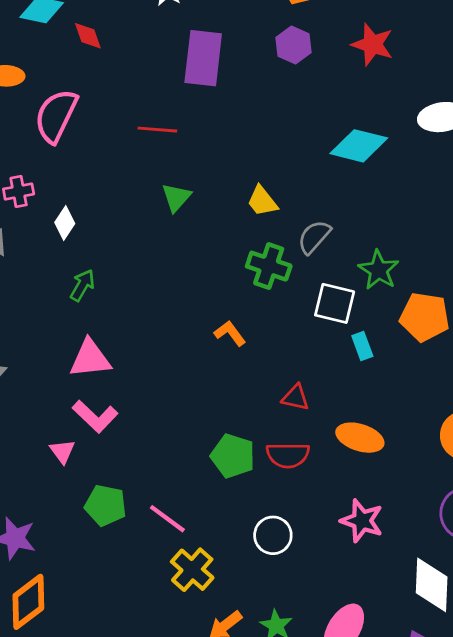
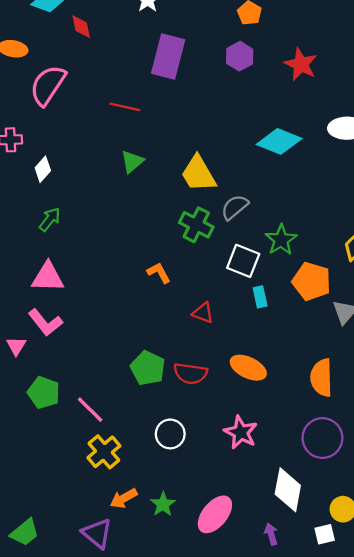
yellow trapezoid: (262, 201) -> (198, 174), size x1.5
red triangle: (295, 397) -> (203, 313), moved

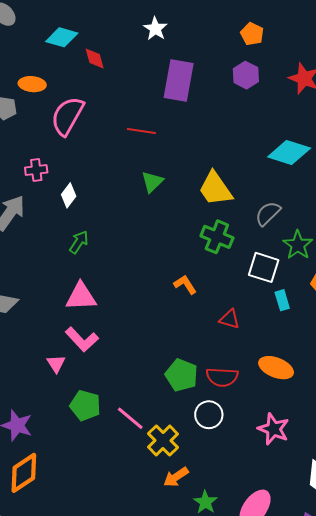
gray semicircle: (235, 207) -> (268, 214), moved
white circle: (170, 434) -> (209, 415), moved
yellow cross: (104, 452) -> (163, 441), moved
orange arrow: (124, 498) -> (176, 477), moved

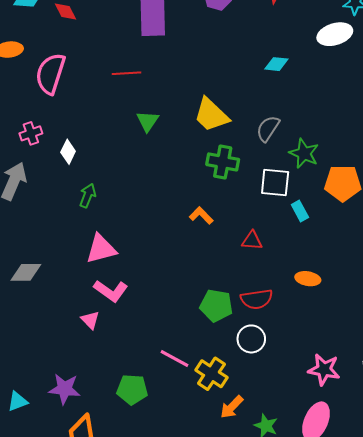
cyan diamond: (289, 152) -> (276, 64), size x0.6
orange ellipse: (276, 368) -> (308, 279), size x0.7
green pentagon: (85, 405) -> (132, 389), moved
pink star: (274, 429) -> (324, 370), moved

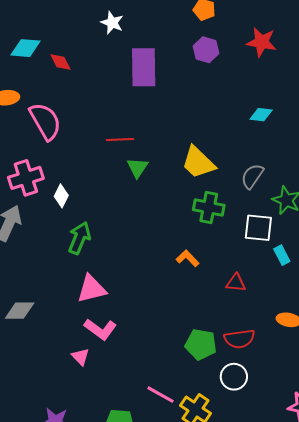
red line: (126, 73) -> (120, 140), moved
pink semicircle: (50, 74) -> (45, 121), turned 132
pink cross: (31, 133) -> (26, 178), size x1.6
green arrow: (88, 196) -> (79, 238), size x1.4

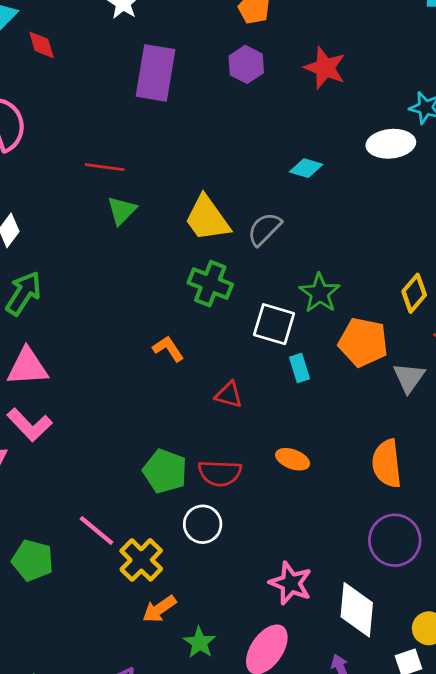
gray semicircle: (252, 176) -> (264, 229), moved

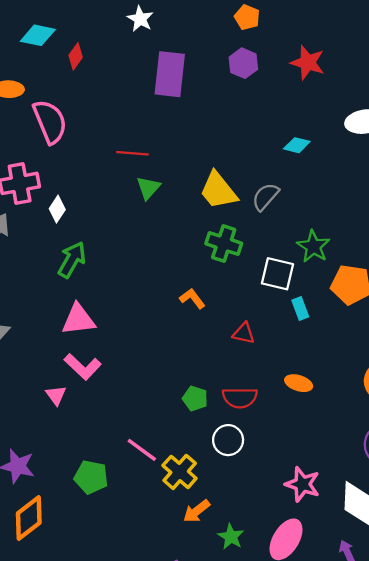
red diamond: (42, 45) -> (76, 56), turned 55
green pentagon: (165, 471) -> (195, 398), size x0.7

